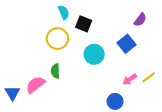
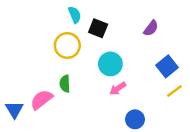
purple semicircle: (140, 20) -> (151, 28), moved
blue square: (127, 44) -> (167, 66), moved
pink arrow: (130, 79) -> (118, 89), moved

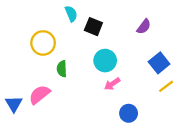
yellow circle: (67, 45) -> (43, 43), moved
green semicircle: (65, 84) -> (62, 69), moved

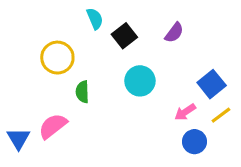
black square: (93, 27) -> (124, 36), turned 30
purple semicircle: (144, 27) -> (174, 33), moved
pink arrow: (112, 84) -> (185, 112), moved
blue circle: (129, 113) -> (194, 142), moved

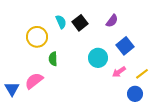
cyan semicircle: (95, 19) -> (61, 22), moved
cyan circle: (140, 81) -> (98, 58), moved
blue square: (212, 84) -> (125, 46), moved
blue circle: (194, 142) -> (135, 94), moved

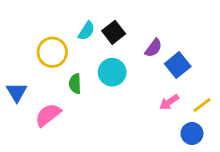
purple semicircle: (112, 21) -> (153, 48), moved
cyan semicircle: (61, 22) -> (86, 31), turned 56
cyan circle: (98, 58) -> (112, 72), moved
blue triangle: (12, 89) -> (17, 92), moved

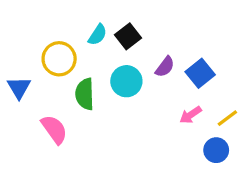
purple semicircle: (153, 48) -> (165, 67), moved
green semicircle: (75, 84) -> (85, 94), size x1.4
blue triangle: (17, 92) -> (19, 88), moved
pink semicircle: (48, 115) -> (54, 129), turned 92

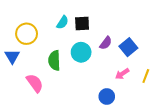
black square: (128, 36) -> (82, 23), turned 35
yellow circle: (59, 59) -> (27, 34), moved
yellow line: (227, 118) -> (146, 76), turned -32
blue circle: (216, 150) -> (107, 96), moved

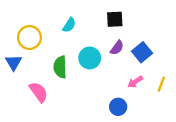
black square: (82, 23) -> (115, 19), moved

